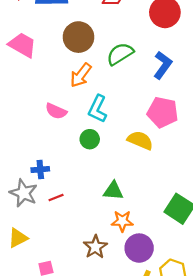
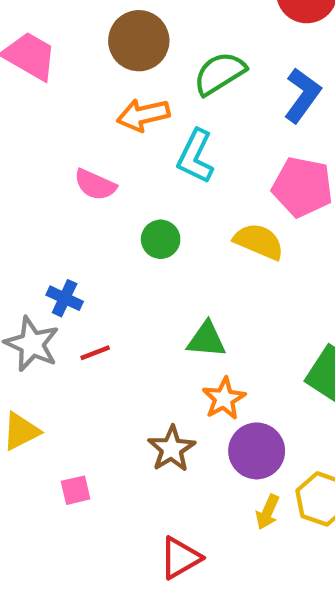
orange arrow: (81, 75) -> (143, 115), turned 40
cyan L-shape: (98, 109) -> (196, 156), moved
blue cross: (40, 169) -> (65, 298), turned 30
orange star: (122, 221) -> (224, 399), turned -30

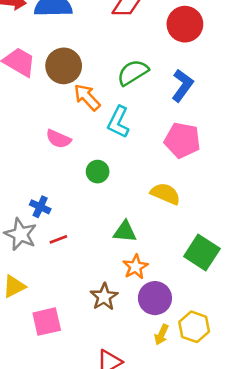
brown circle: (139, 41) -> (64, 66), moved
orange arrow: (143, 115) -> (87, 97), turned 60
yellow semicircle: (259, 241) -> (165, 194), moved
pink square: (76, 490) -> (47, 322), size x1.6

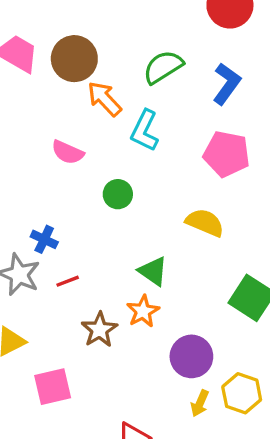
green triangle: (125, 232) -> (153, 271), turned 30
orange star: (135, 267) -> (143, 311), moved
brown star: (104, 297) -> (99, 330), moved

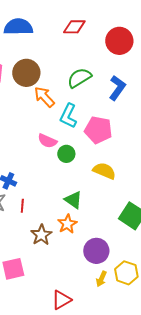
pink semicircle: (68, 152) -> (47, 141), moved
pink pentagon: (227, 154) -> (98, 130), moved
green circle: (118, 194) -> (66, 154), moved
red line: (68, 281) -> (22, 206), turned -64

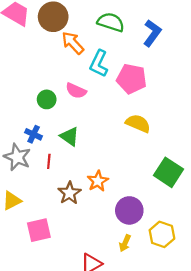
green semicircle: (79, 78) -> (111, 22), turned 50
green circle: (66, 154) -> (47, 99), moved
green triangle: (73, 200) -> (69, 136), moved
yellow arrow: (101, 279) -> (125, 243), moved

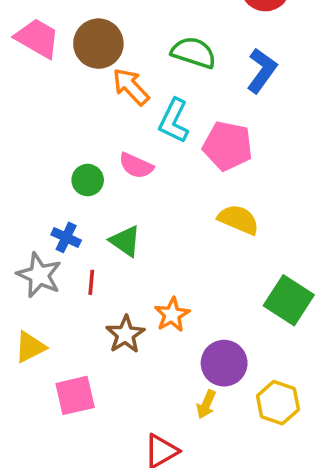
yellow arrow: (125, 243) -> (206, 404), moved

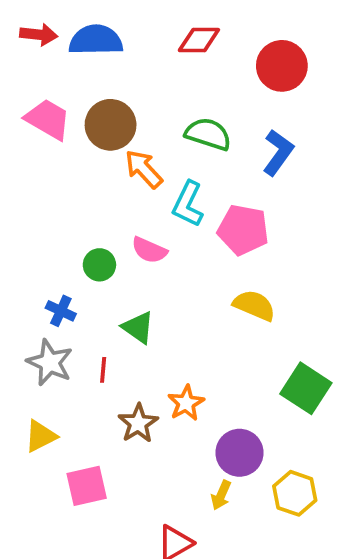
blue cross: (66, 237) -> (61, 311), moved

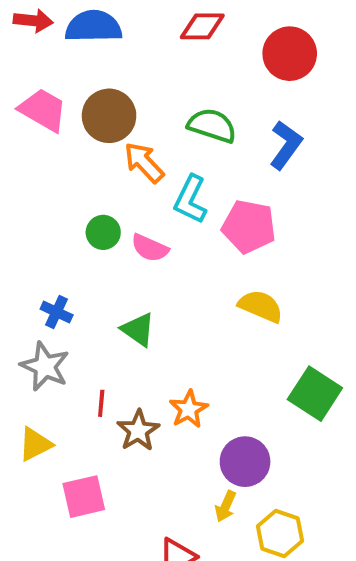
green circle: (99, 265) -> (103, 232), moved
red line: (103, 370) -> (101, 403), moved
yellow hexagon: (295, 493) -> (280, 534), moved

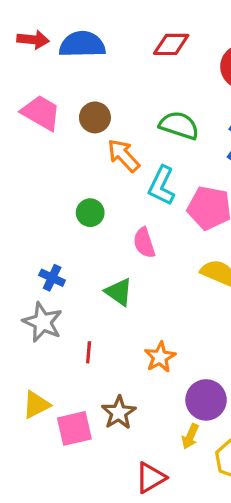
brown circle: (109, 116) -> (95, 117), size x0.7
pink semicircle: (150, 248) -> (144, 243), moved, turned 48
brown star: (138, 431) -> (119, 413), moved
yellow triangle: (35, 444) -> (36, 405), moved

